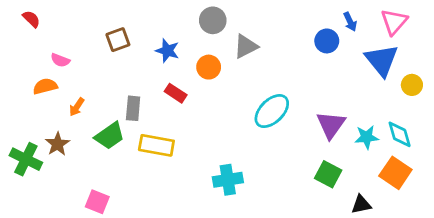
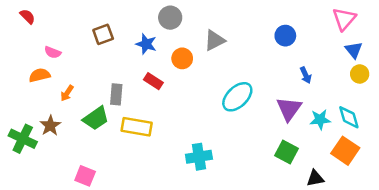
gray circle: (213, 20) -> (170, 18), moved
blue arrow: (350, 22) -> (306, 75), moved
blue triangle: (382, 60) -> (354, 50), moved, size x0.6

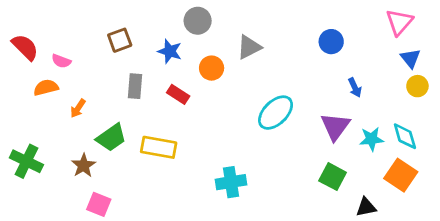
red semicircle: (28, 16) -> (25, 47), moved, size x1.5
gray rectangle: (116, 94) -> (135, 86), moved
brown star: (50, 126) -> (83, 165), moved

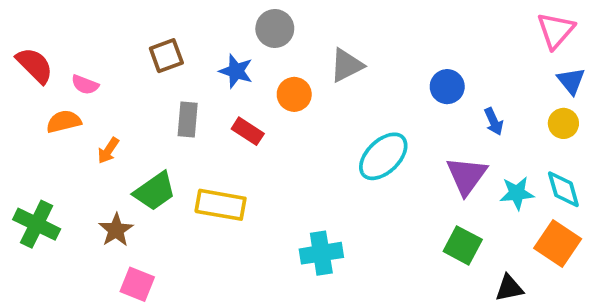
blue circle: (331, 42) -> (447, 87), moved
yellow circle: (417, 86) -> (563, 123), moved

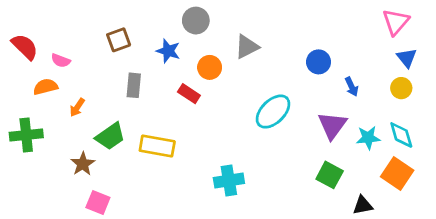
red rectangle: (248, 131) -> (189, 94), moved
green cross: (37, 224) -> (26, 135), moved, turned -32

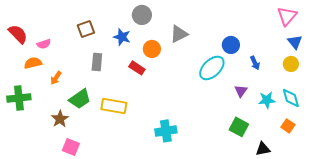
pink semicircle: (61, 61) -> (44, 44), turned -40
cyan ellipse: (273, 112) -> (212, 68), moved
purple triangle: (332, 125) -> (241, 91), size x0.6
orange square: (397, 174) -> (288, 126), size x0.6

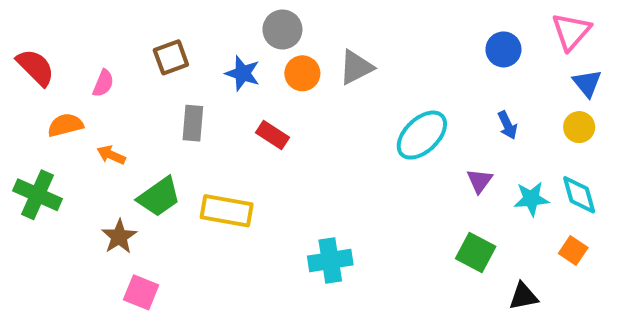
pink semicircle: (44, 44) -> (103, 83), moved, turned -48
blue circle: (231, 45) -> (503, 49), moved
orange circle: (152, 49) -> (302, 73), moved
orange arrow: (56, 78) -> (111, 155), turned 80
green cross: (19, 98) -> (38, 195), turned 30

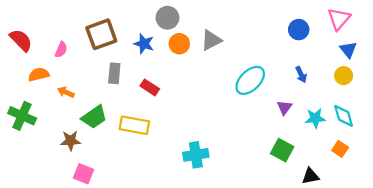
brown square: (171, 57) -> (101, 34), size x1.5
red rectangle: (272, 135) -> (150, 87), moved
brown star: (119, 237) -> (71, 141), turned 30

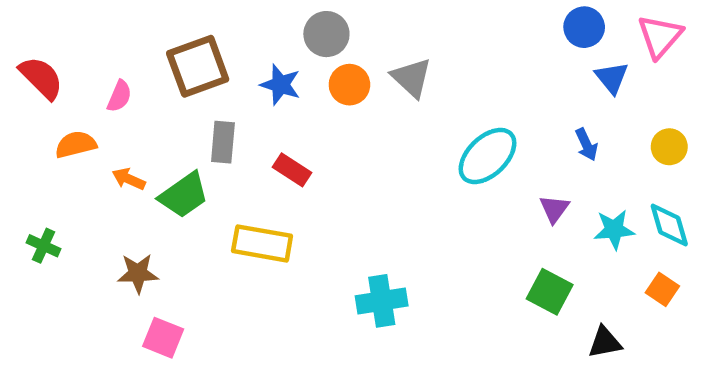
blue circle: (299, 30) -> (584, 27), moved
gray triangle: (211, 40) -> (412, 78), turned -50
blue triangle: (348, 50) -> (612, 78), moved
green cross: (22, 116) -> (43, 246), moved, size x0.6
green trapezoid: (94, 117) -> (184, 195), moved

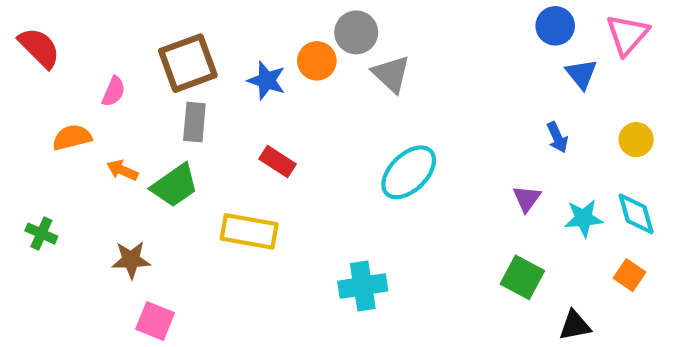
gray circle: (326, 34) -> (356, 32), moved
red semicircle: (41, 78) -> (39, 48), moved
orange circle: (349, 85) -> (317, 61), moved
gray rectangle: (223, 142) -> (194, 122), moved
cyan ellipse: (488, 156) -> (409, 172), moved

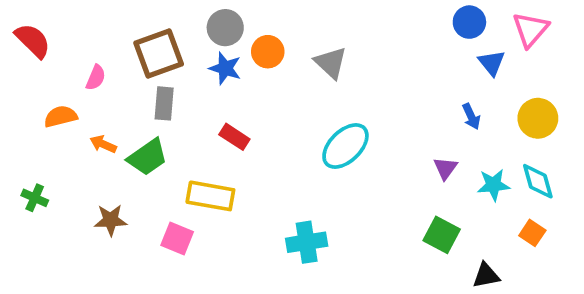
gray circle: (356, 32) -> (225, 28), moved
yellow circle: (636, 140) -> (538, 118), size x1.4
pink square: (155, 321) -> (177, 239), moved

